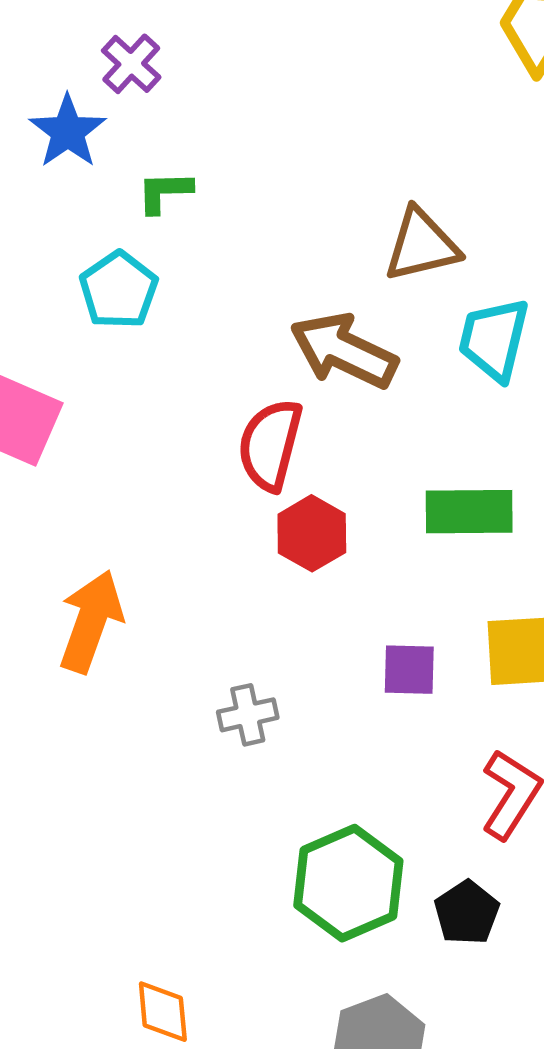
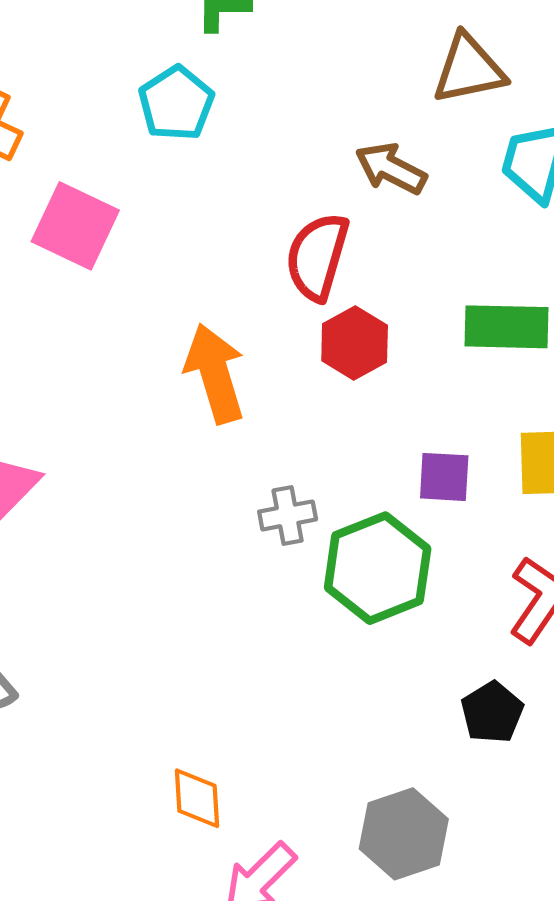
brown arrow: (344, 351) -> (391, 168), size x0.7
orange arrow: (91, 621) -> (215, 374), moved, turned -38
green hexagon: (348, 883) -> (378, 568), moved

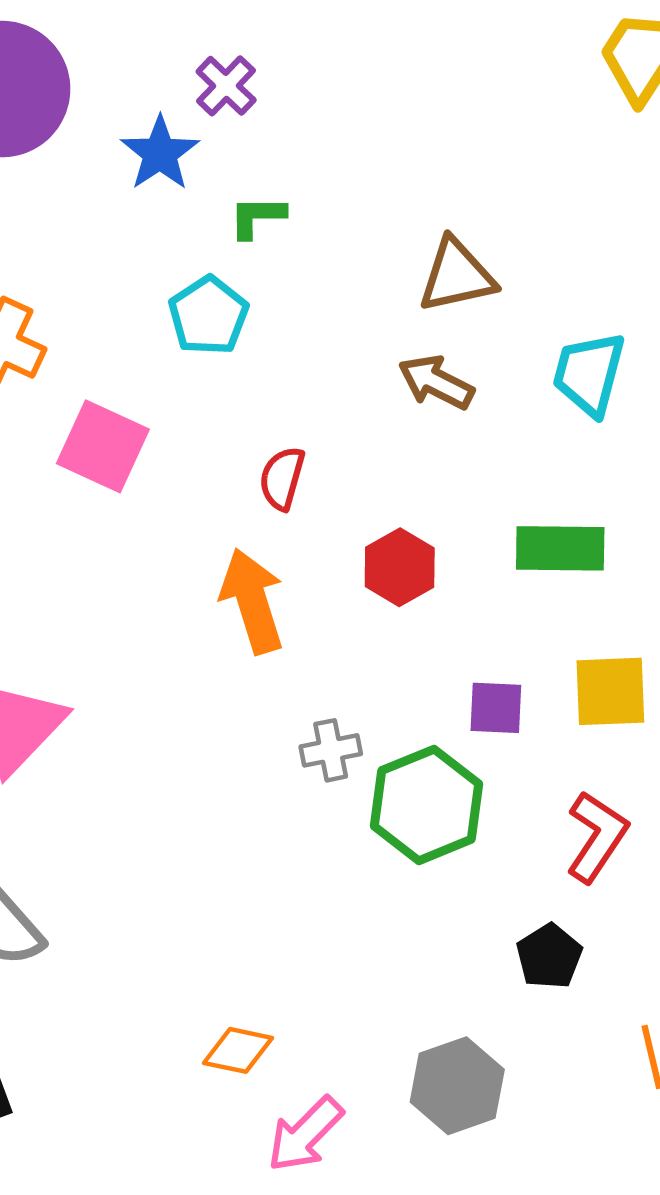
brown triangle: (469, 69) -> (457, 276), moved
red semicircle: (317, 257) -> (282, 478), moved, size x0.7
orange diamond: (197, 798) -> (238, 1050), turned -74

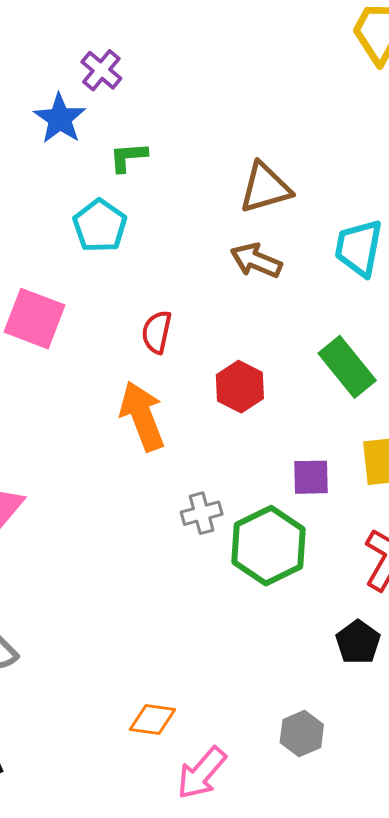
green rectangle: (560, 548) -> (347, 367), turned 54
gray hexagon: (457, 1086) -> (302, 733), size x0.7

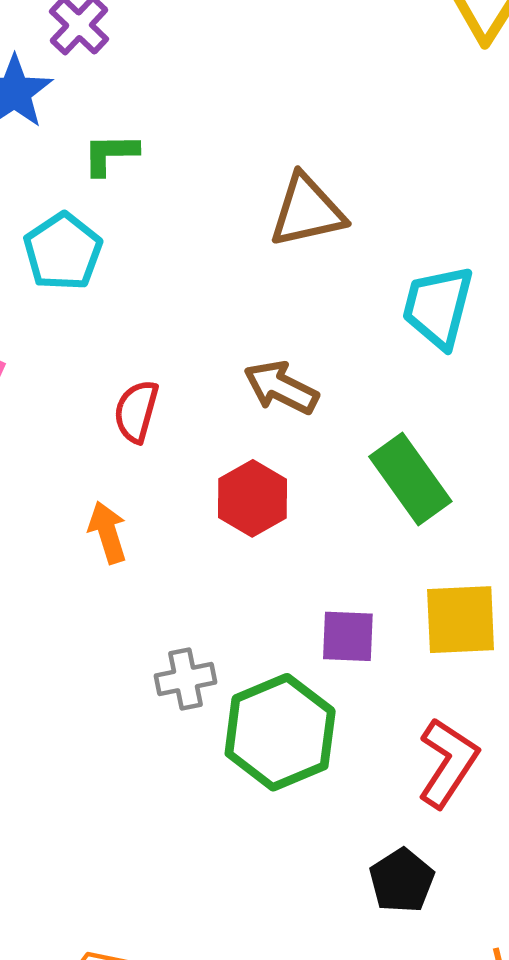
brown arrow: (256, 260) -> (281, 388), moved
orange arrow: (142, 416) -> (108, 532), size x0.6

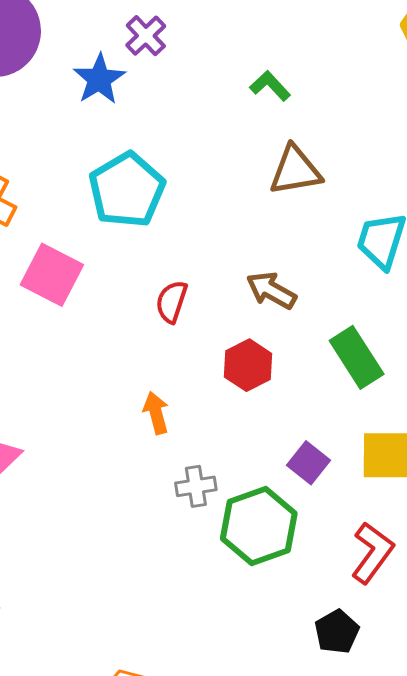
green L-shape: (110, 154) -> (270, 86), moved, turned 45
cyan pentagon: (63, 252) -> (127, 190), size x1.4
orange arrow: (108, 532) -> (156, 413), moved
purple square: (348, 636) -> (308, 463), turned 33

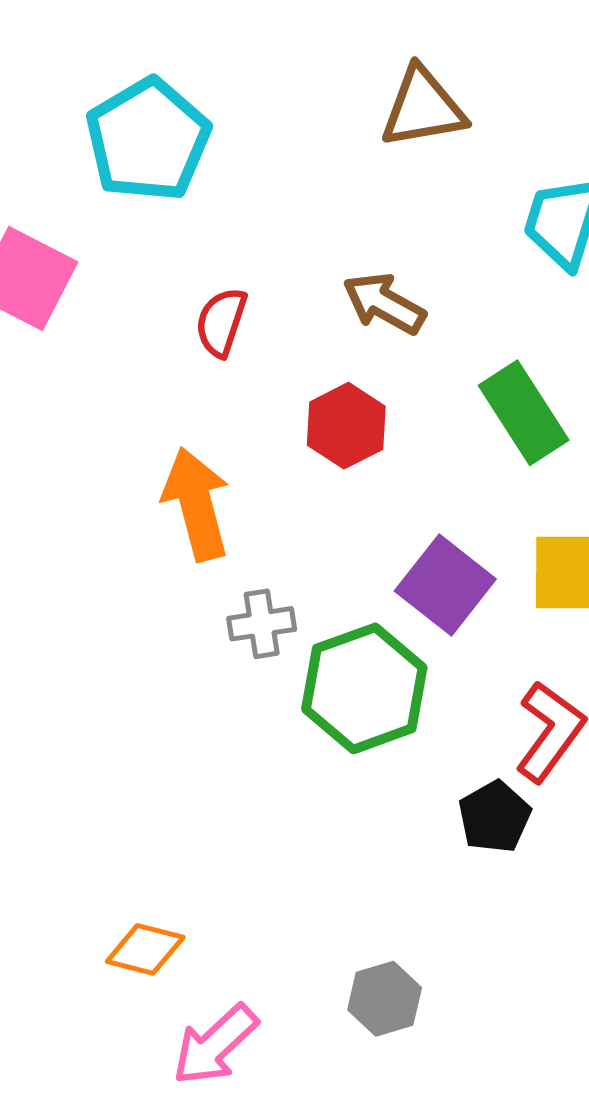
orange arrow: (156, 413) -> (196, 504), size x1.6
purple square: (308, 463) -> (445, 585), size x1.4
black pentagon: (337, 632) -> (495, 817), moved

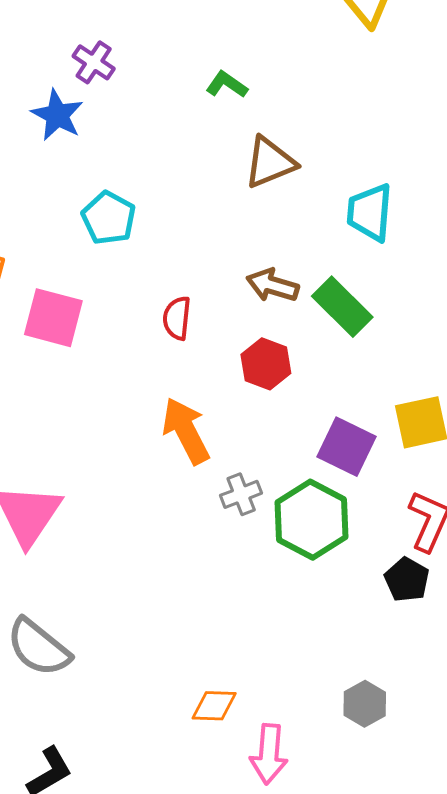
cyan pentagon: (148, 140) -> (109, 218), size x0.7
green rectangle: (524, 413) -> (342, 307), moved
pink arrow: (215, 1045) -> (269, 754), turned -30

